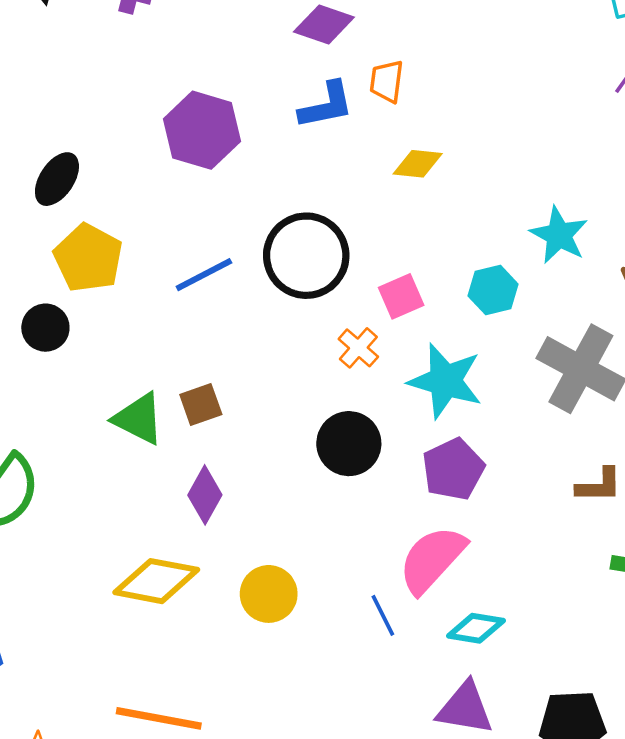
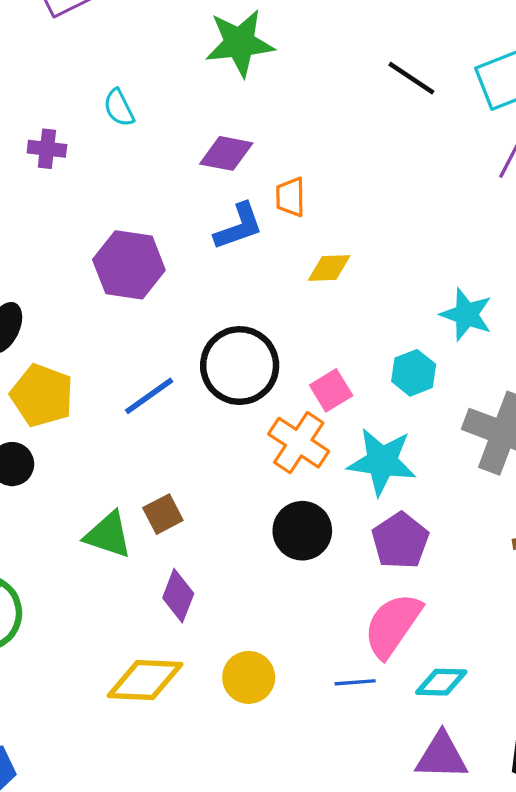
orange cross: (358, 348) -> (299, 443), size x1.6
blue line: (383, 615) -> (355, 682), turned -60

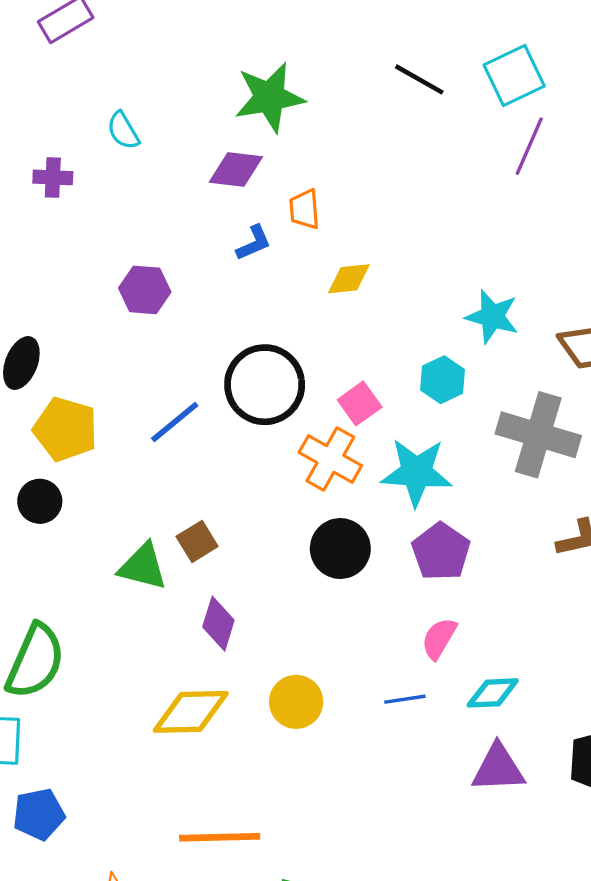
green star: (240, 43) -> (269, 97), moved
blue L-shape: (239, 226) -> (254, 243), size x0.7
purple hexagon: (129, 265) -> (145, 290), size x0.7
pink semicircle: (393, 625) -> (439, 638), size x0.6

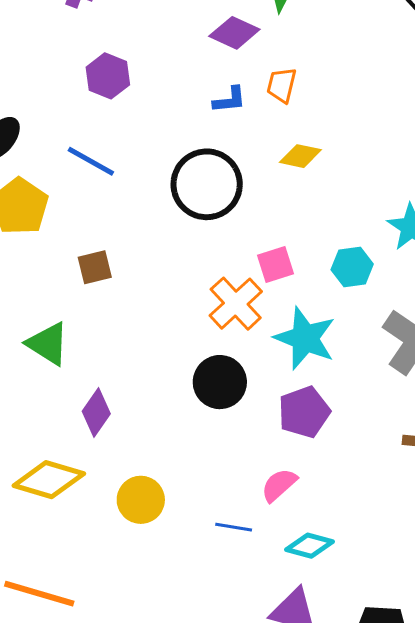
purple hexagon: (145, 290) -> (108, 76), moved
black circle: (265, 385) -> (207, 184), moved
blue line: (175, 422) -> (91, 161), moved, turned 51
brown square: (197, 541) -> (95, 267), moved

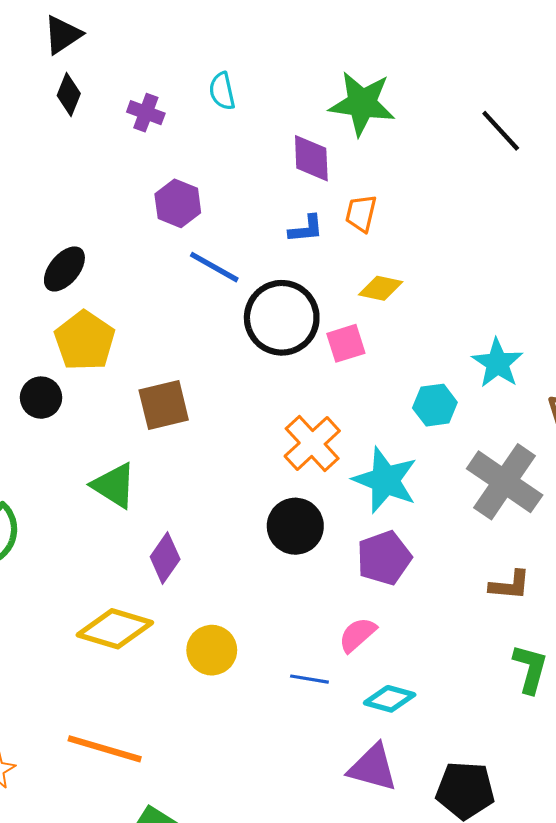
purple diamond: (234, 33) -> (311, 158), turned 63
blue line: (91, 161) -> (214, 267), moved
pink square: (276, 265) -> (346, 343), moved
brown square: (95, 267) -> (164, 405), size x1.4

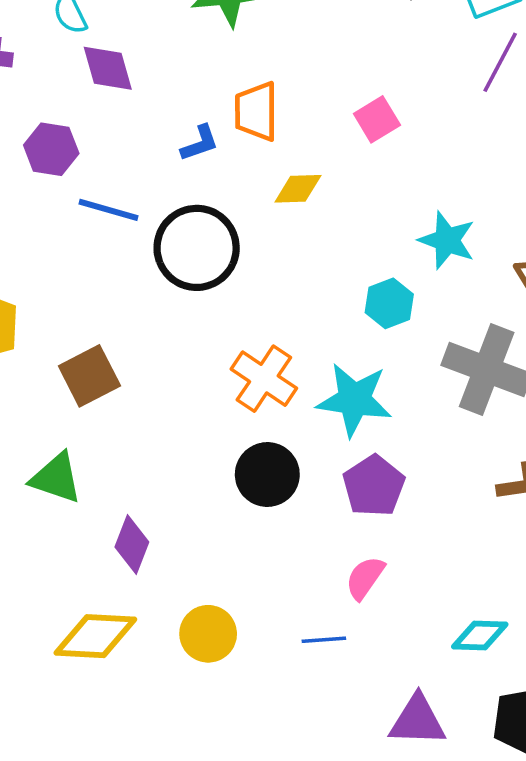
purple diamond: (311, 158) -> (108, 68), moved
orange trapezoid: (361, 213) -> (256, 111), size x1.4
pink square: (346, 343) -> (377, 119), moved
cyan diamond: (390, 699) -> (480, 635), moved

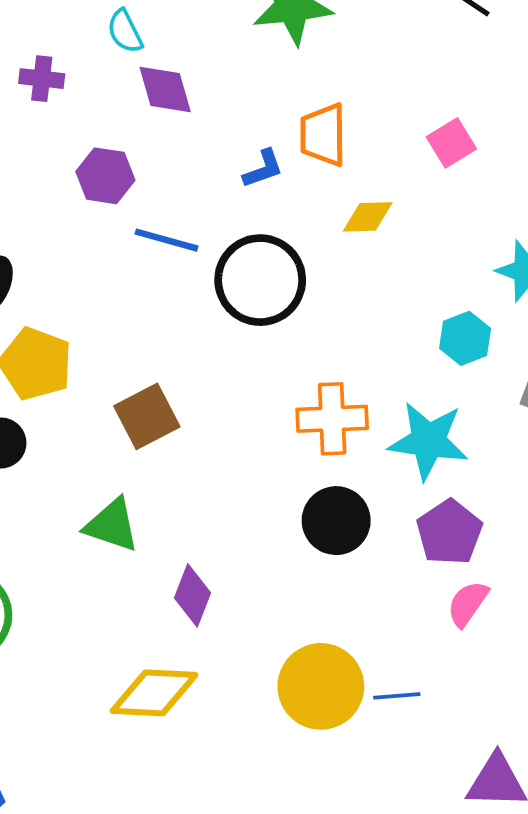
orange cross: (264, 379) -> (332, 419), turned -36
pink semicircle: (365, 578) -> (468, 604), moved
yellow circle: (208, 634) -> (321, 686), moved, size x1.4

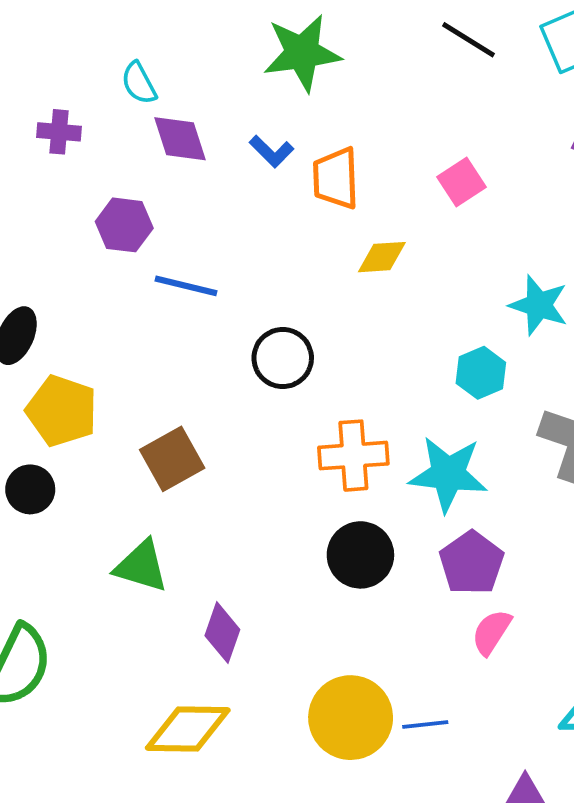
blue L-shape: (263, 169) -> (272, 151), moved, turned 66
black circle: (260, 280) -> (283, 358), moved, size x0.7

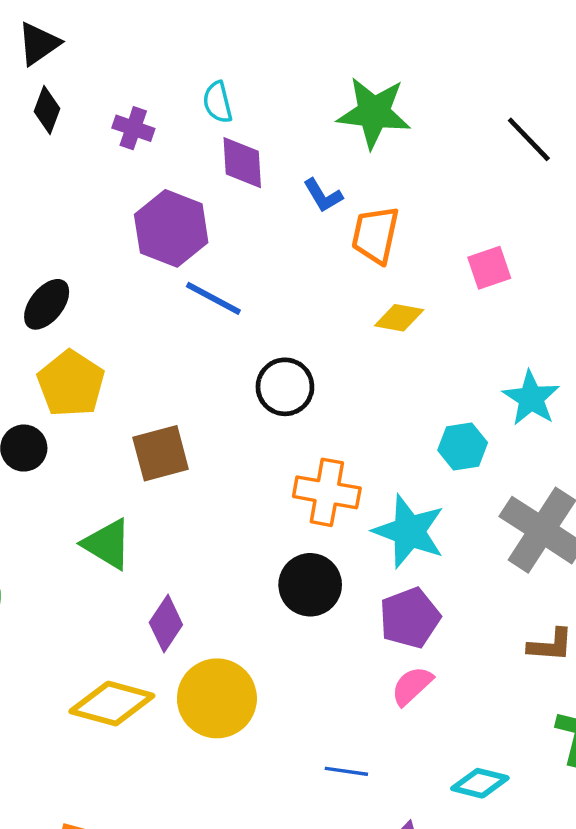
purple hexagon: (124, 225) -> (171, 228), size x1.4
yellow circle: (351, 718) -> (217, 698), moved
blue line: (425, 724) -> (346, 771), moved

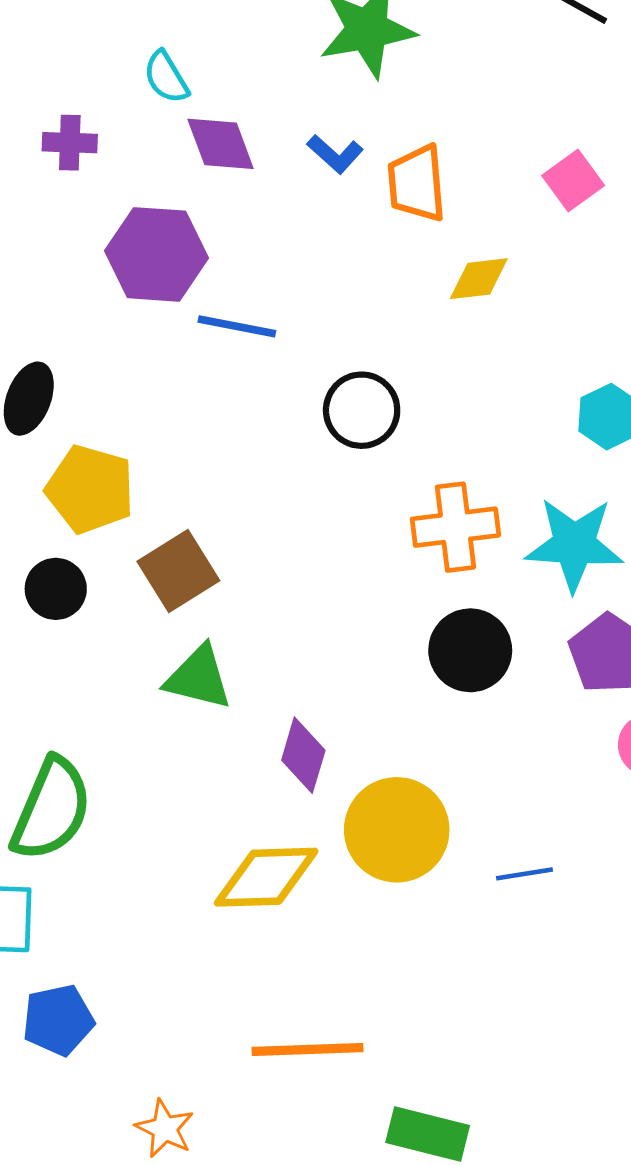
brown square: (161, 453) -> (178, 571), moved
blue line: (346, 771) -> (524, 874), moved

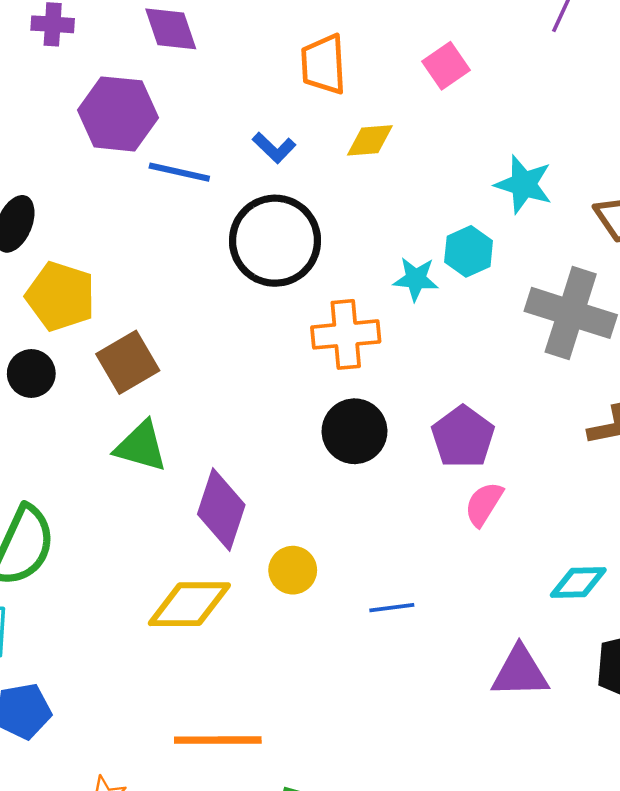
blue L-shape: (335, 154) -> (274, 148), moved
black circle: (362, 410) -> (275, 241), size x1.5
cyan star: (574, 544) -> (416, 279), moved, size x0.6
purple diamond: (303, 755) -> (221, 510), size x1.4
yellow circle: (397, 830) -> (293, 570), size x0.6

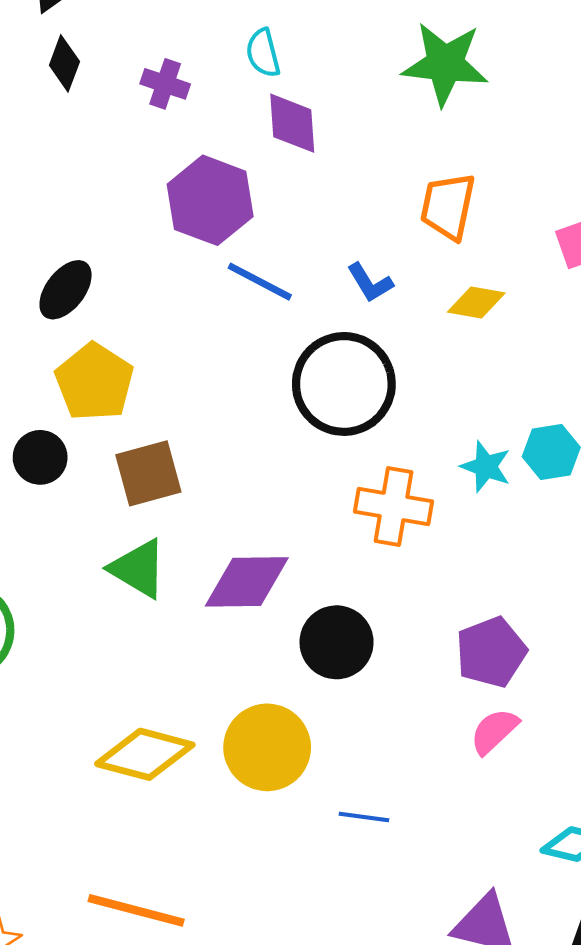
black circle: (354, 431) -> (337, 642), moved
purple diamond: (221, 510) -> (247, 582), moved, turned 56
yellow circle: (293, 570) -> (267, 747), size x1.6

